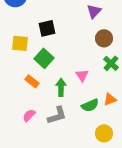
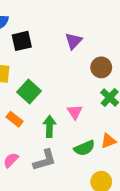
purple triangle: (94, 11) -> (74, 41), moved
black square: (47, 28) -> (22, 41), moved

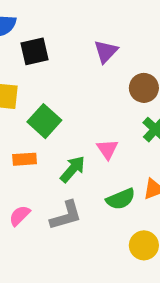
orange rectangle: (15, 119) -> (25, 159), turned -42
green arrow: (49, 126) -> (73, 169), turned 40

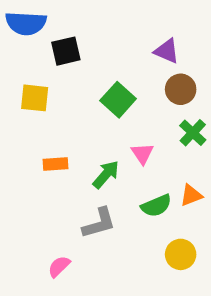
purple triangle: (106, 51) -> (167, 51), moved, turned -50
green square: (44, 121) -> (118, 100), moved
pink semicircle: (20, 216) -> (59, 267), moved

